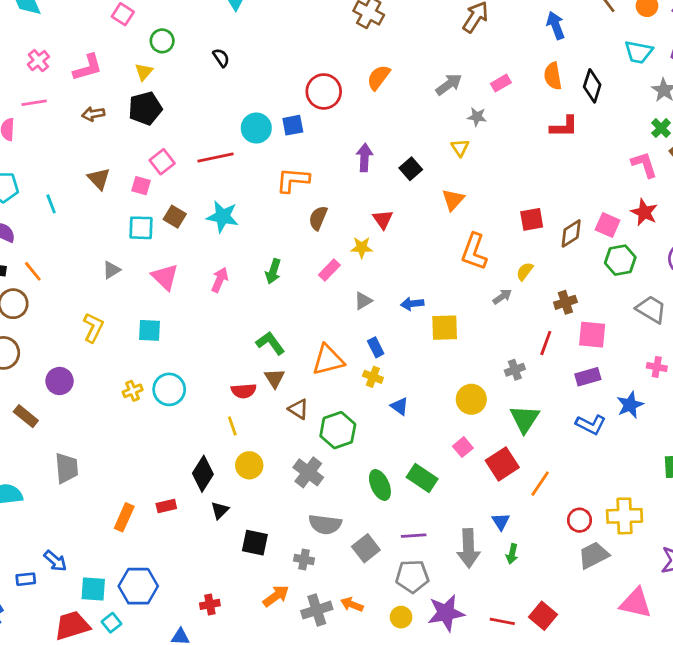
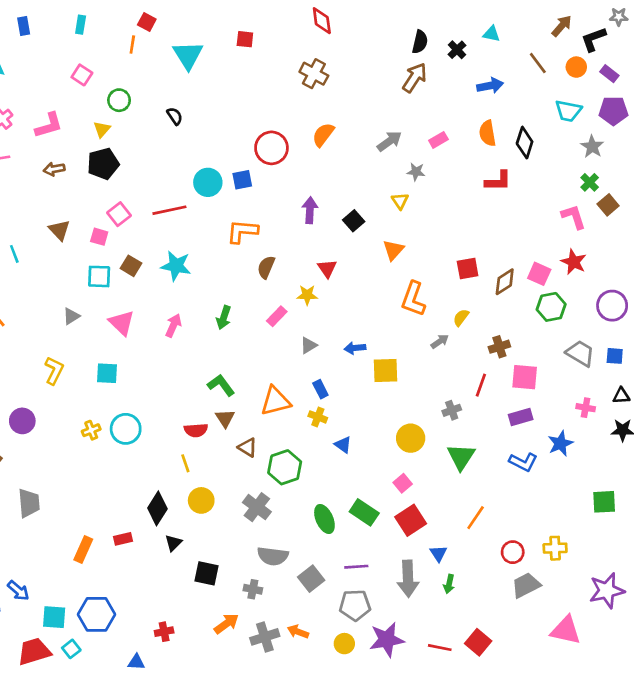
blue arrow: (556, 25) -> (490, 86), turned 100
red square: (502, 464) -> (411, 520), moved
yellow cross: (624, 516) -> (555, 548), size x0.7

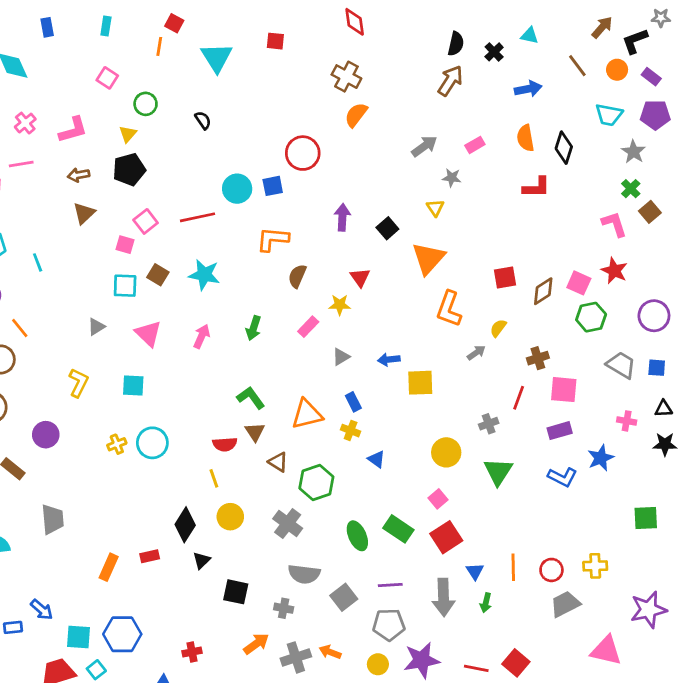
orange semicircle: (323, 135) -> (356, 115), moved
brown triangle: (59, 230) -> (84, 213), moved, turned 30
orange triangle: (393, 250) -> (428, 258), size x1.5
orange line: (476, 518) -> (513, 567), moved, turned -35

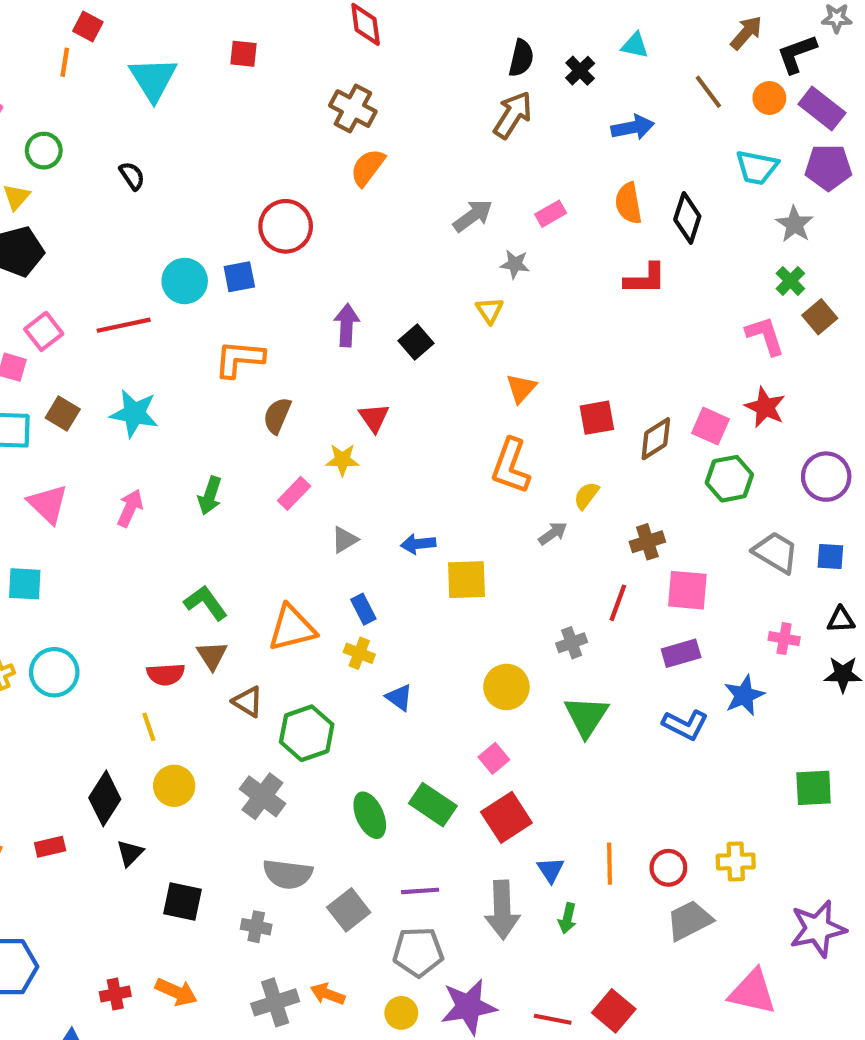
purple rectangle: (651, 77) -> (822, 109), size x1.5
orange triangle: (428, 258) -> (521, 388), moved, size x0.6
orange arrow: (256, 644) -> (176, 992), moved, turned 60

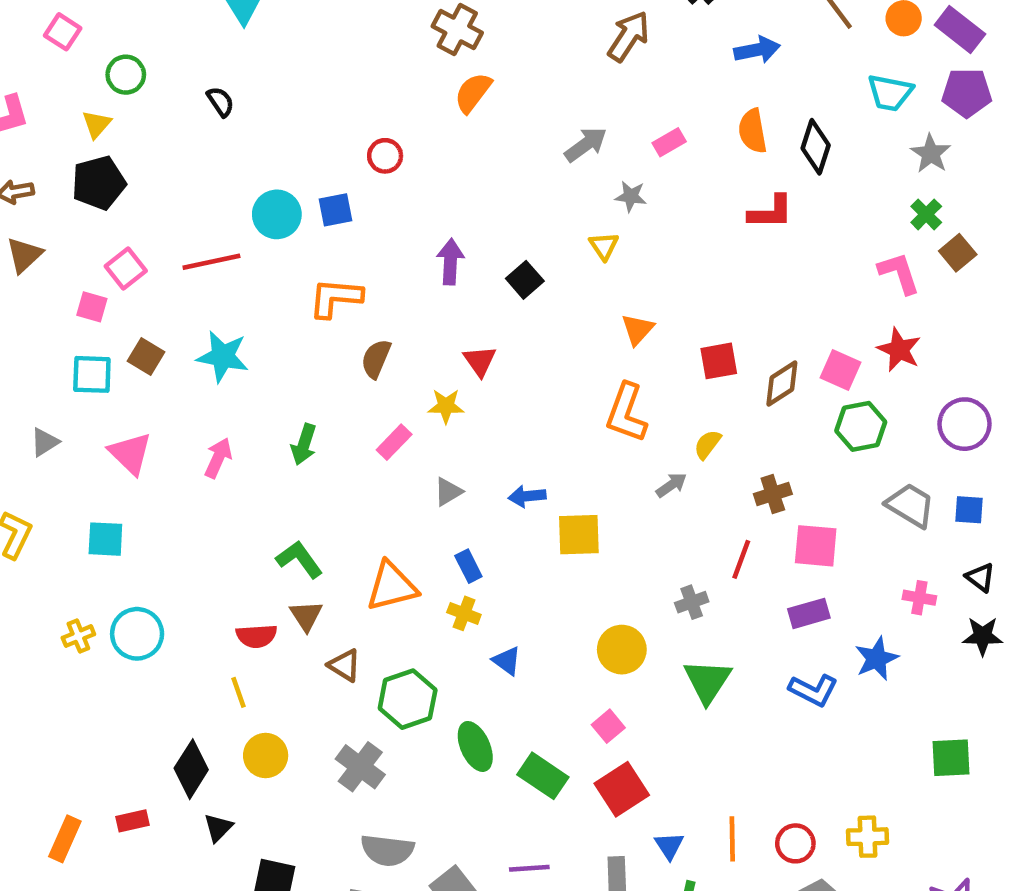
red circle: (286, 226) -> (385, 156), size x0.6
black triangle: (841, 620) -> (980, 577), turned 40
green ellipse: (370, 815) -> (475, 746), moved

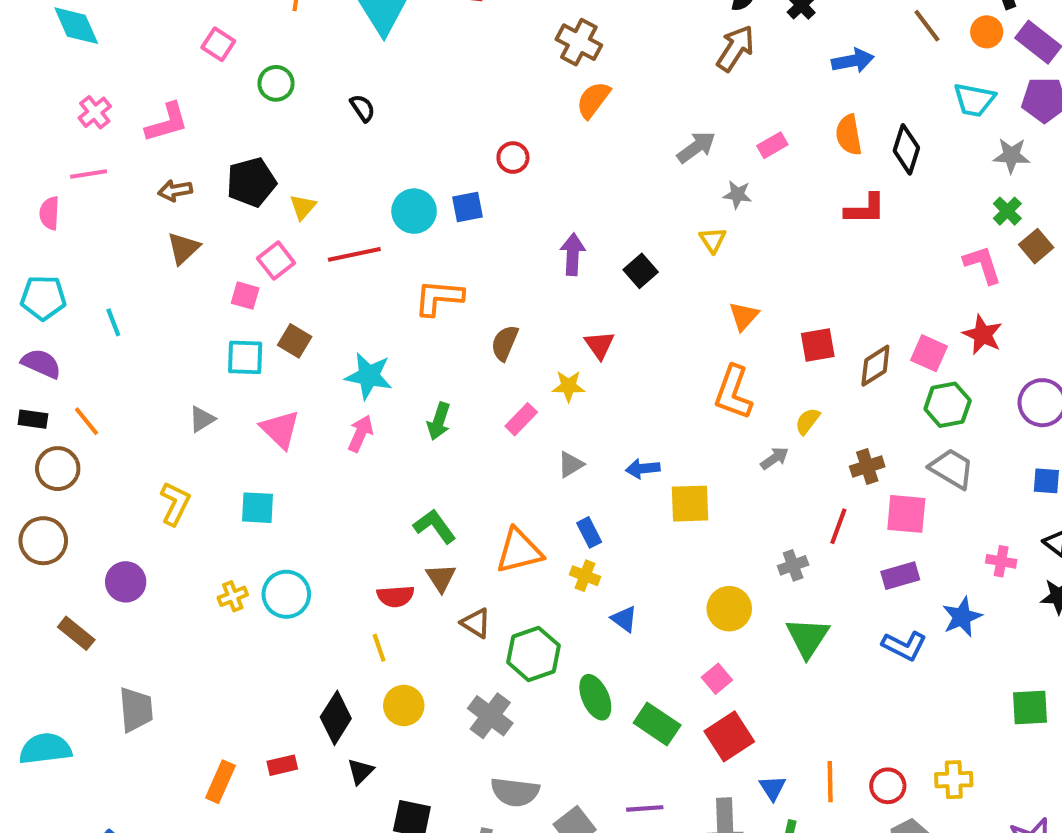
yellow triangle: (96, 124) -> (303, 207), moved
gray star: (931, 154) -> (1011, 155), turned -30
orange L-shape: (335, 298) -> (439, 298), moved
cyan star: (223, 356) -> (369, 376), moved
gray trapezoid: (910, 505) -> (952, 469), moved

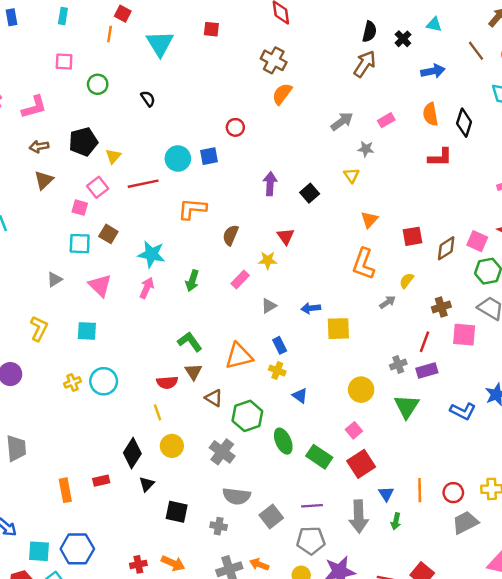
pink square: (218, 44) -> (64, 62), turned -30
purple rectangle: (900, 576) -> (427, 370), moved
orange rectangle: (220, 782) -> (65, 490), turned -35

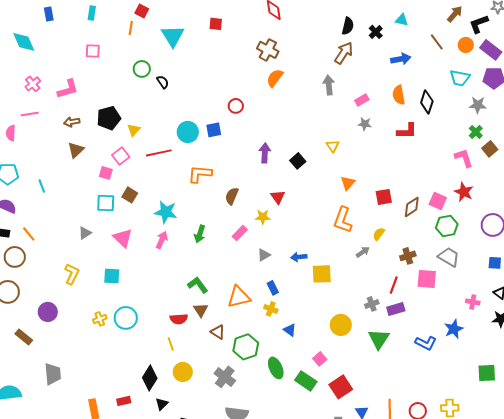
green circle: (98, 84) -> (142, 69), moved
gray arrow: (342, 121) -> (329, 85), moved, turned -60
gray star: (366, 149) -> (365, 124), moved
pink square: (354, 430) -> (320, 359), moved

